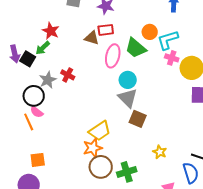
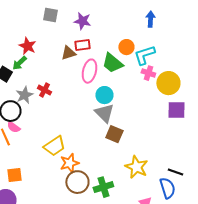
brown triangle: (92, 38) -> (68, 53), turned -35
yellow trapezoid: (100, 131) -> (54, 146), moved
yellow star: (160, 152) -> (136, 167), size x1.6

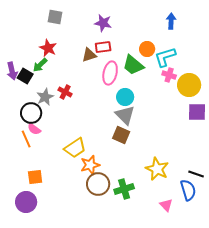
gray square: (50, 15) -> (55, 17), moved
brown square: (114, 134) -> (121, 135), moved

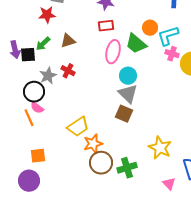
red star: (48, 48) -> (47, 15), moved, turned -30
brown triangle: (89, 55) -> (68, 41), moved
black square: (25, 76) -> (28, 55), turned -35

